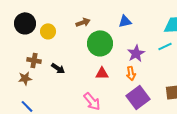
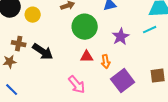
black arrow: (58, 68) -> (43, 52), size x1.5
orange arrow: (131, 73) -> (106, 62), moved

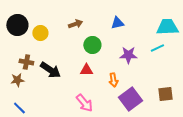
green circle: (85, 27) -> (92, 45), size x0.7
purple star: (121, 37) -> (128, 55), turned 30
red triangle: (87, 57) -> (86, 70), moved

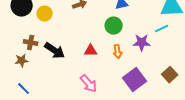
green circle: (92, 45) -> (114, 26), moved
purple star: (128, 55) -> (142, 43), moved
orange arrow: (113, 80) -> (118, 52), moved
brown square: (165, 94) -> (170, 75), turned -35

